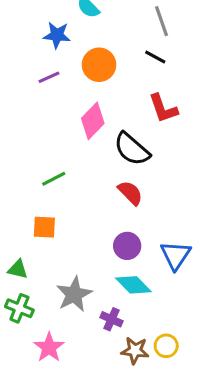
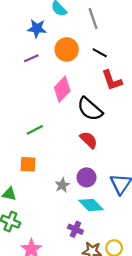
gray line: (161, 21) -> (93, 19), moved
black line: (155, 57) -> (100, 53), moved
gray star: (74, 294) -> (62, 185), moved, size x0.6

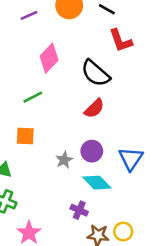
pink diamond: (62, 89) -> (49, 58), moved
red semicircle: (89, 140) -> (94, 108), turned 90

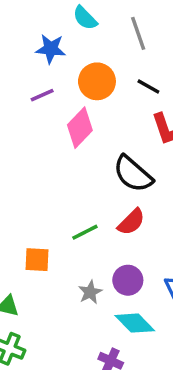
pink diamond: (49, 58) -> (80, 128), moved
green line: (33, 97) -> (85, 232), moved

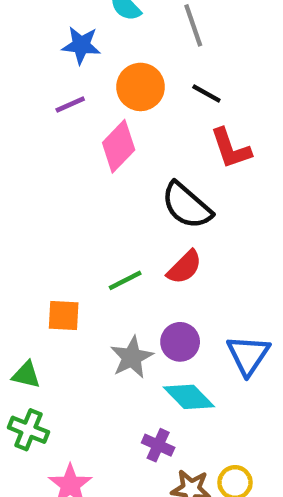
gray star: (90, 292) -> (132, 357), size x1.4

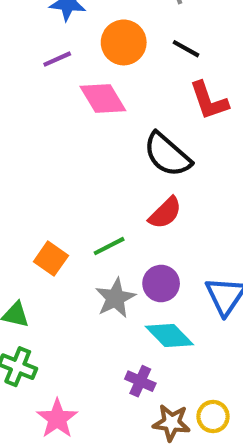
pink diamond: (119, 146) -> (103, 99), turned -75
green line: (125, 280) -> (109, 246), moved
orange square: (64, 315) -> (51, 259), turned 32

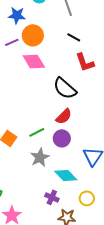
orange circle: (124, 42) -> (33, 35), moved
purple circle: (161, 283) -> (62, 138), moved
yellow circle: (213, 416) -> (87, 198), moved

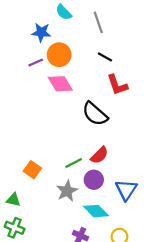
red semicircle: (64, 116) -> (99, 155), moved
green line: (37, 132) -> (74, 163), moved
purple circle: (62, 138) -> (94, 180), moved

